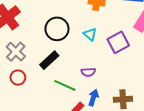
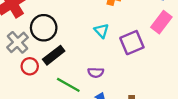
black circle: (57, 29) -> (44, 28), moved
red circle: (18, 78) -> (30, 66), moved

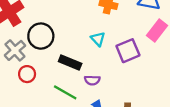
black rectangle: (54, 55) -> (70, 63), moved, turned 60

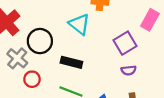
cyan triangle: (98, 39) -> (79, 24), moved, size x1.5
purple semicircle: (92, 80) -> (129, 70), moved

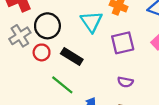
purple square: (125, 43) -> (123, 43), moved
red circle: (32, 79) -> (42, 52), moved

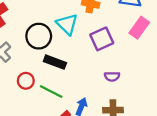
black circle: (47, 26) -> (39, 36), moved
red circle: (42, 52) -> (26, 81), moved

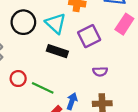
black circle: (39, 36) -> (23, 22), moved
black rectangle: (55, 62) -> (57, 51), moved

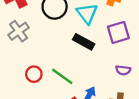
red circle: (18, 79) -> (34, 74), moved

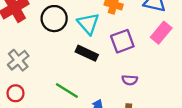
gray cross: (19, 31) -> (18, 60), moved
red circle: (34, 74) -> (15, 93), moved

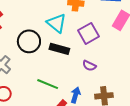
black circle: (54, 19) -> (29, 41), moved
purple semicircle: (130, 80) -> (89, 66), moved, turned 32

